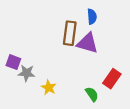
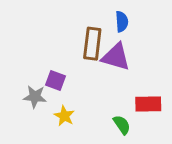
purple square: (13, 62) -> (55, 81), moved
red rectangle: (112, 79) -> (148, 104), turned 54

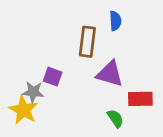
purple triangle: (116, 57) -> (110, 74), moved
yellow star: (64, 116) -> (23, 110), moved, size x1.5

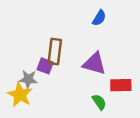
blue semicircle: (115, 21) -> (99, 18), turned 35
brown rectangle: (87, 42) -> (55, 52), moved

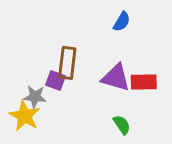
red rectangle: (121, 85) -> (144, 82), moved

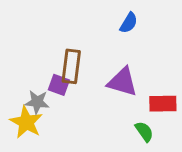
red rectangle: (144, 82) -> (163, 104), moved
green semicircle: (122, 125) -> (144, 132), moved

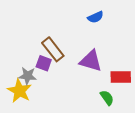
blue semicircle: (129, 23) -> (95, 17), turned 35
brown rectangle: (71, 66) -> (53, 49), turned -45

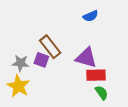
gray star: (28, 76) -> (21, 63), moved
red rectangle: (121, 77) -> (96, 75), moved

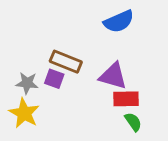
blue semicircle: (91, 16) -> (119, 21), size x1.5
brown rectangle: (50, 47) -> (66, 62), turned -30

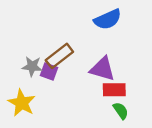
brown rectangle: (66, 62) -> (59, 56), turned -60
gray star: (27, 83) -> (32, 66), moved

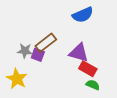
red rectangle: (114, 90) -> (88, 69), turned 30
green semicircle: (121, 111) -> (93, 85), turned -32

